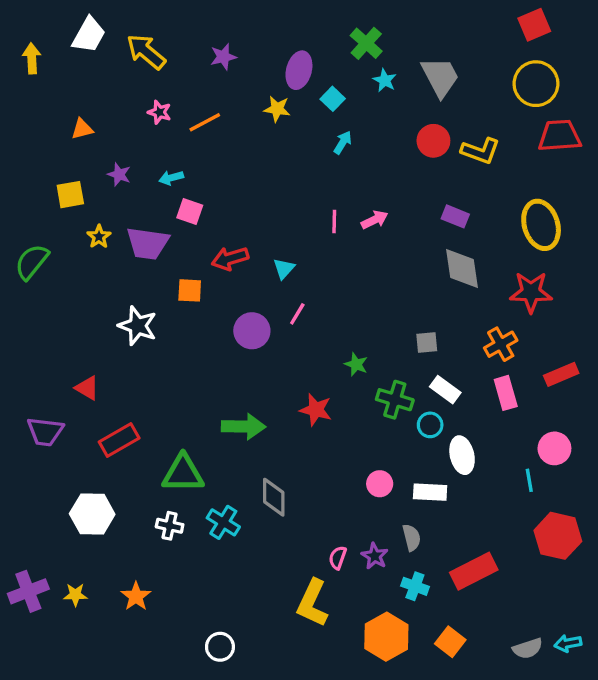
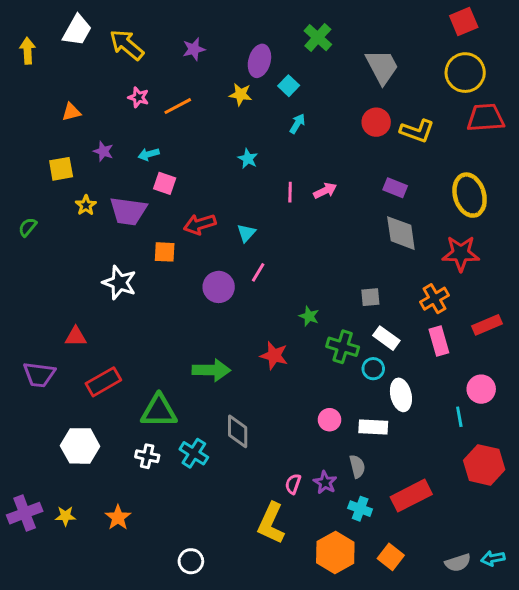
cyan star: (385, 80) -> (248, 159), moved
green semicircle: (32, 262) -> (28, 227), size x0.6
red triangle: (87, 388) -> (76, 337), turned -30

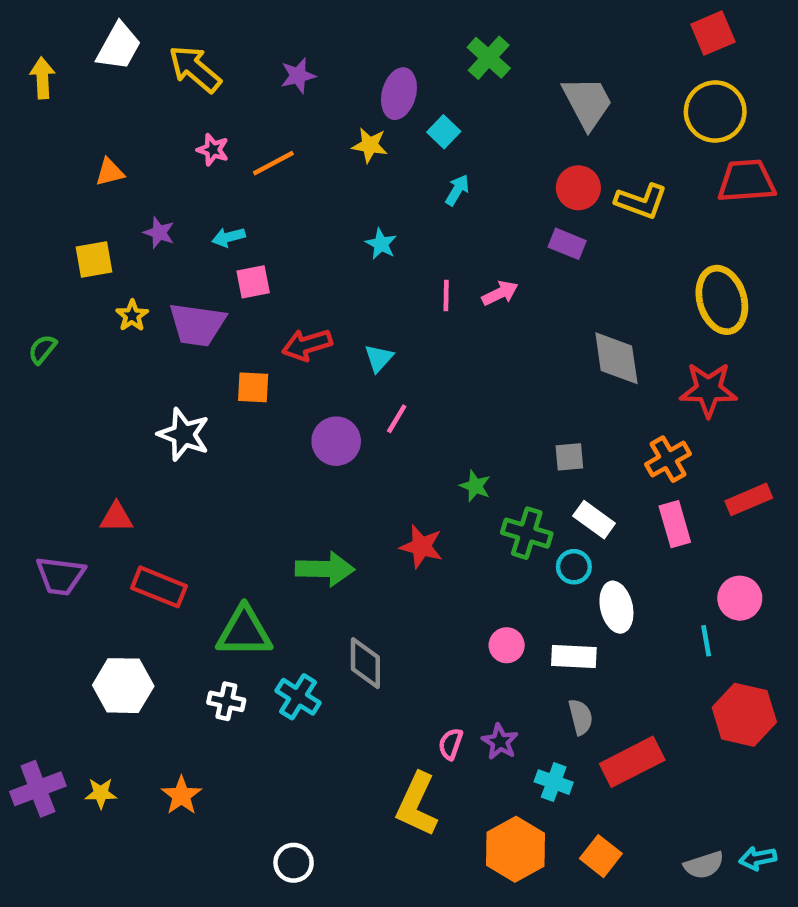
pink square: (165, 183) -> (253, 282), turned -30
purple rectangle: (395, 188) -> (567, 244), moved
red rectangle: (103, 382) -> (159, 587), turned 52
gray semicircle: (357, 466) -> (581, 717), moved

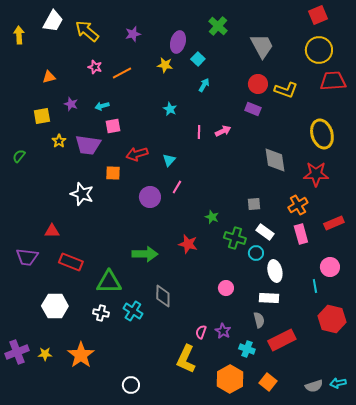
white rectangle: (574, 656) -> (269, 298), moved
orange star: (181, 795) -> (81, 355), size x1.5

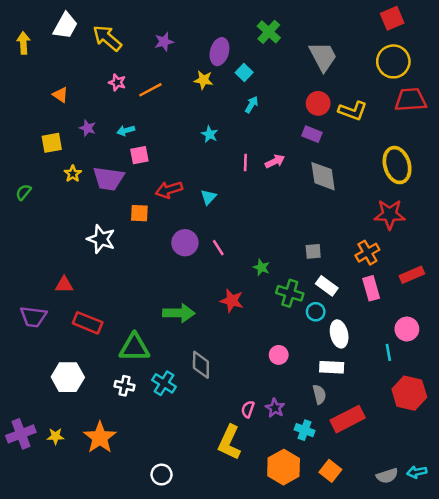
orange triangle: (49, 77) -> (60, 95), turned 48
gray diamond: (275, 160) -> (323, 176), moved
pink line: (177, 187) -> (218, 248), moved, turned -64

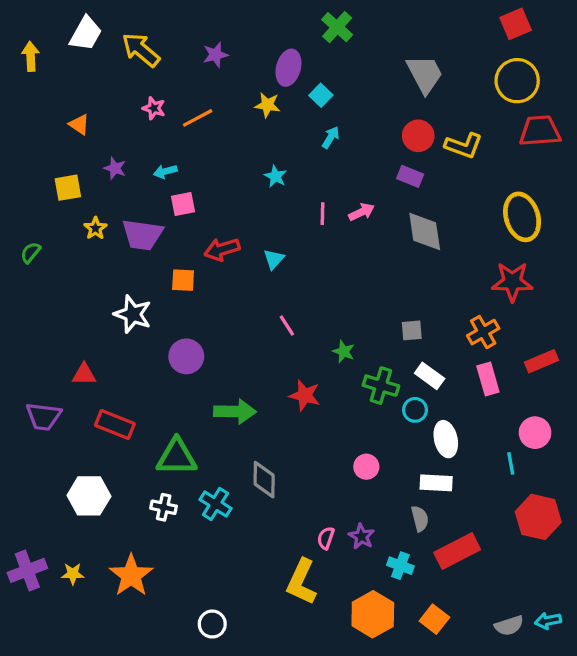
green cross: (269, 32) -> (337, 27), moved
purple circle: (185, 243) -> (186, 356), moved

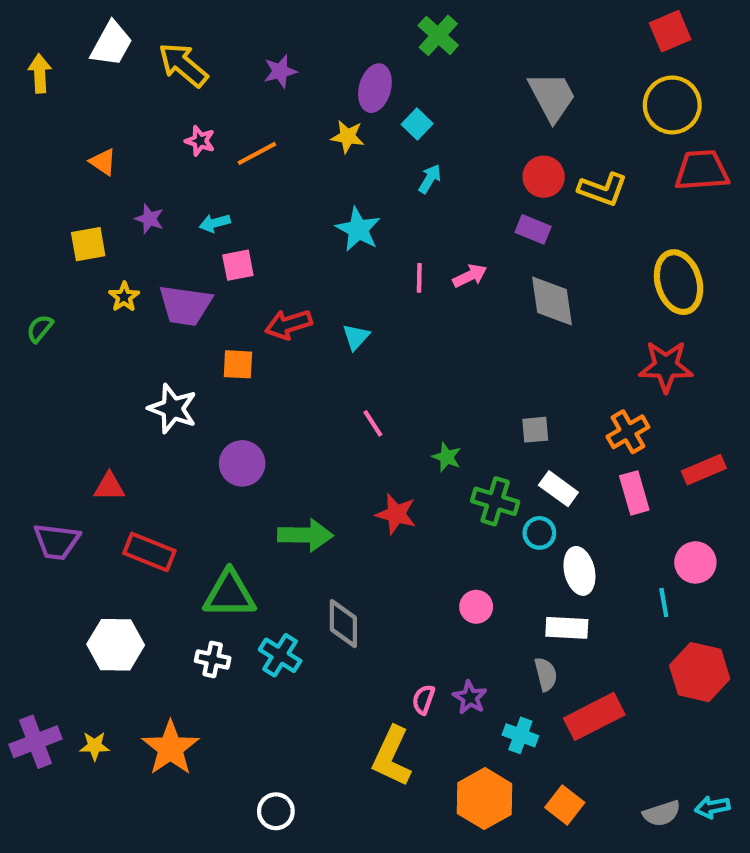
cyan star: (275, 176) -> (358, 229), size x1.5

